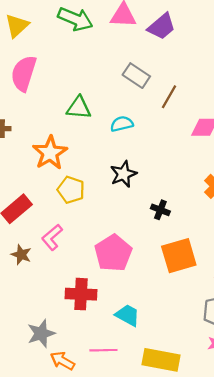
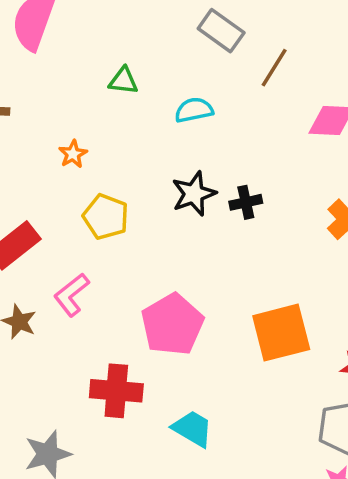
green triangle: (79, 108) -> (123, 81), size x0.7
orange star: (50, 153) -> (73, 154), size x0.5
black cross: (160, 210) -> (246, 202), moved, turned -36

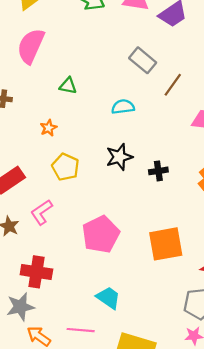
green triangle: (123, 81) -> (68, 86), moved
black cross: (246, 202) -> (158, 171), moved
red cross: (116, 391) -> (36, 272), moved

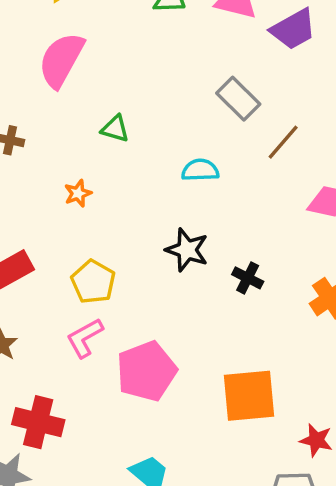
black star: (119, 157) -> (187, 250), turned 30
yellow pentagon: (65, 167) -> (93, 282), moved
black cross: (158, 171) -> (248, 278), turned 30
pink L-shape: (42, 212) -> (85, 338), moved

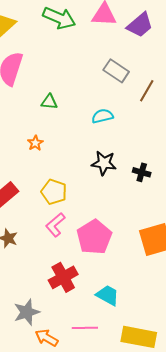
red cross: (38, 422) -> (63, 277), moved, turned -32

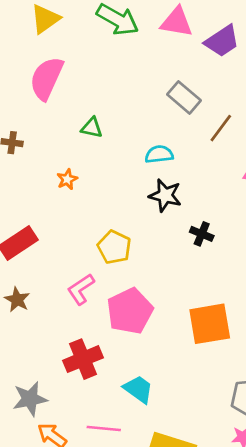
black star: (104, 163) -> (165, 195), moved
yellow pentagon: (54, 192) -> (114, 247), moved

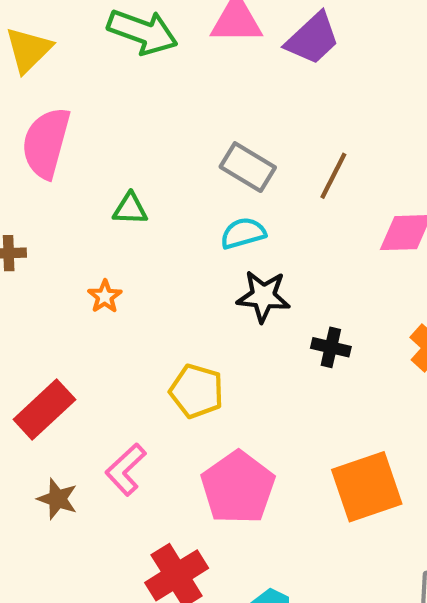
gray rectangle: (184, 97) -> (248, 167), moved
pink L-shape: (81, 289) -> (126, 469), moved

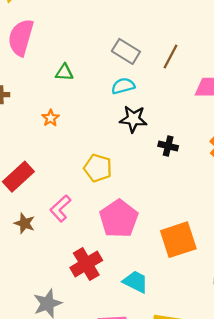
orange square: (367, 487) -> (178, 240), moved

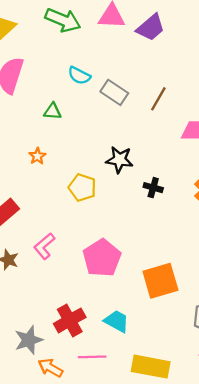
cyan semicircle: (123, 86) -> (79, 76), moved, turned -140
yellow pentagon: (98, 168) -> (82, 188), moved
red cross: (86, 264) -> (70, 320), moved

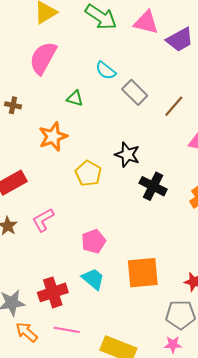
orange star: (37, 156) -> (53, 137), size x1.8
black cross: (153, 188) -> (153, 186), size x1.5
pink pentagon: (102, 258) -> (94, 241), size x0.7
cyan trapezoid: (117, 321) -> (93, 279), moved

